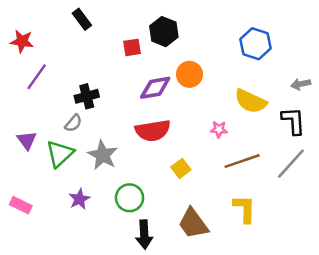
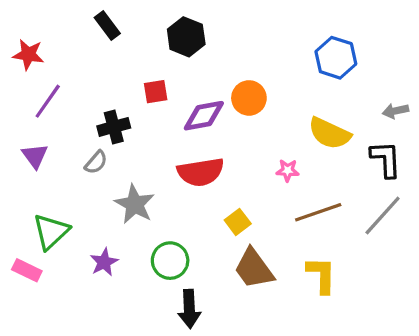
black hexagon: (164, 32) -> (186, 37), moved
red square: (132, 47) -> (156, 92), moved
purple triangle: (27, 140) -> (35, 156), moved
green triangle: (60, 154) -> (51, 232), moved
brown trapezoid: (193, 223) -> (254, 269), moved

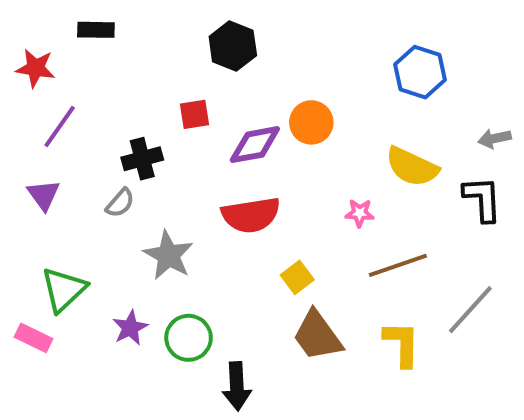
black rectangle: (107, 26) -> (96, 30), moved, turned -52
gray line: (383, 215) -> (470, 310), moved
green circle: (170, 261) -> (189, 338), moved

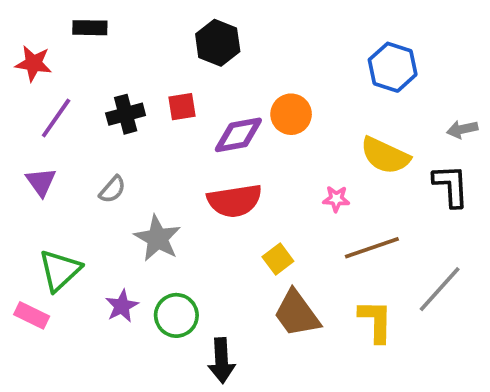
black cross: (142, 159) -> (126, 114), moved

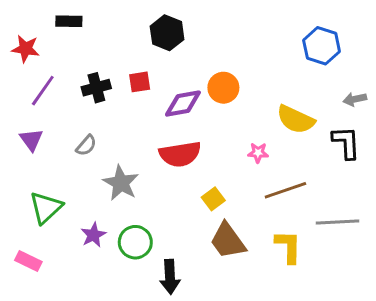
blue hexagon: (393, 67) -> (322, 46), moved
gray line: (440, 289) -> (337, 222), turned 45
pink rectangle: (32, 315) -> (28, 261), moved

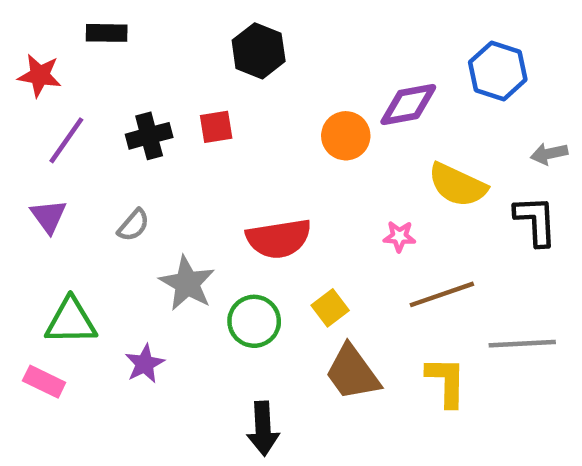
purple diamond: (183, 104) -> (408, 104), moved
green triangle: (46, 208) -> (71, 321), turned 42
green circle: (135, 242) -> (254, 321), moved
pink rectangle: (28, 261) -> (44, 382), moved

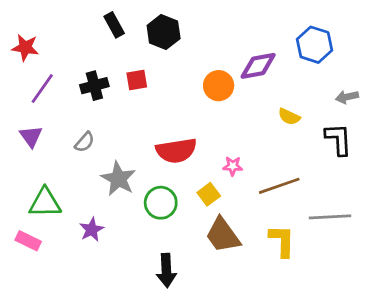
black rectangle: (107, 33) -> (114, 25), moved, turned 60
yellow semicircle: (457, 185) -> (289, 117), size x0.6
pink star: (399, 236) -> (233, 166), moved

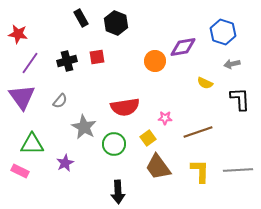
gray arrow: (347, 97) -> (232, 64), moved
purple triangle: (31, 136) -> (22, 97), size x1.6
gray line: (330, 217) -> (238, 170), moved

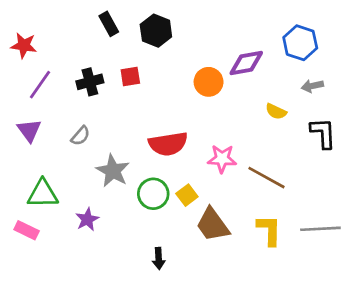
purple triangle: (22, 97) -> (29, 130), size x0.7
pink star: (165, 118) -> (222, 159), size x1.5
brown line: (198, 132) -> (267, 178), turned 48
yellow square: (148, 138) -> (187, 195), moved
black arrow: (118, 192) -> (159, 258), size x0.7

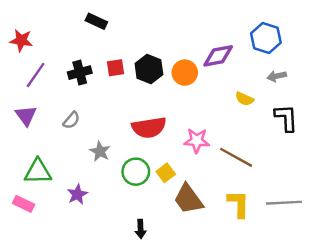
black rectangle: (109, 24) -> (96, 21), turned -36
black hexagon: (156, 31) -> (149, 69), moved
gray star: (113, 171) -> (100, 151), size x0.7

